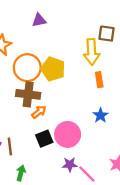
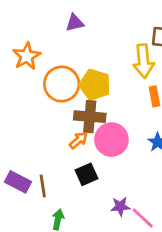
brown cross: (28, 94) -> (90, 117), moved
pink circle: (68, 134) -> (111, 140), moved

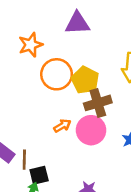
purple triangle: (75, 23) -> (77, 23), size x1.5
brown cross: (90, 117) -> (98, 103), moved, turned -32
black square: (87, 174) -> (39, 175), moved

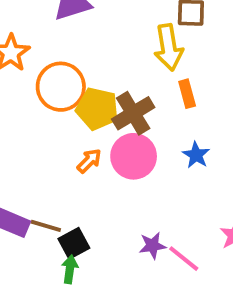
yellow pentagon: (85, 80) -> (97, 109), moved
brown line: (24, 160) -> (46, 226), turned -60

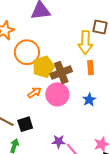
yellow pentagon: (97, 109) -> (43, 67), turned 30
black square: (74, 243) -> (25, 124), moved

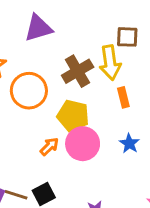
yellow pentagon: (43, 67) -> (73, 116), moved, turned -30
brown cross: (61, 73) -> (78, 71), moved

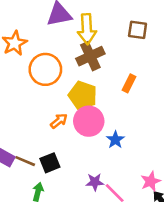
yellow arrow: (110, 63) -> (87, 29), moved
orange rectangle: (123, 97) -> (129, 83), turned 36
blue star: (129, 143) -> (115, 140), moved

